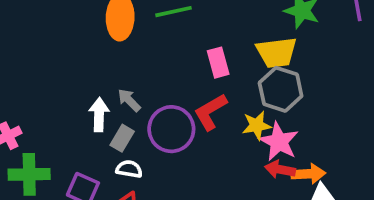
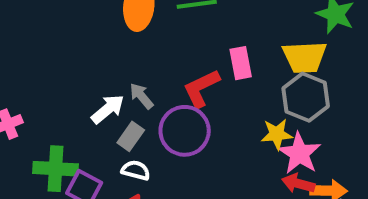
red L-shape: (210, 112) -> (201, 88), moved
white arrow: (99, 115) -> (108, 109), turned 44
green cross: (29, 174) -> (55, 169), moved

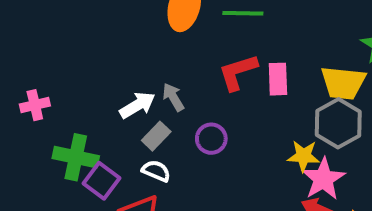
red L-shape: (201, 88) -> (238, 72), moved
purple circle: (185, 131) -> (211, 139), size x0.6

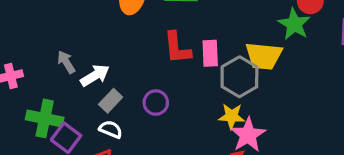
red L-shape: (238, 72) -> (177, 48), turned -78
gray arrow: (173, 97) -> (66, 62), moved
gray hexagon: (338, 123) -> (239, 77), moved

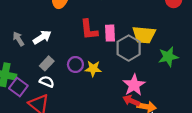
green star: (294, 24) -> (168, 57), moved, turned 30
white arrow: (95, 75) -> (42, 37), moved
yellow star: (232, 116) -> (93, 69), moved

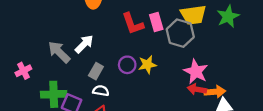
gray arrow: (18, 39) -> (59, 52), size x1.5
green star: (168, 57) -> (228, 16), moved

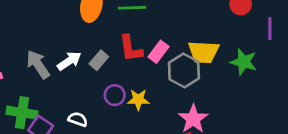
green star: (228, 16) -> (244, 62), turned 30
pink rectangle: (156, 22) -> (159, 52), turned 42
gray rectangle: (96, 71) -> (99, 60), moved

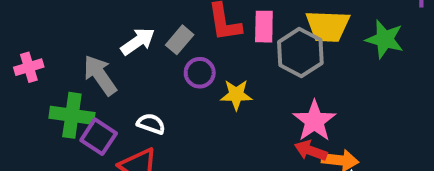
pink rectangle: (159, 52) -> (264, 27), turned -35
gray arrow: (38, 64) -> (100, 75), moved
purple circle: (115, 95) -> (200, 73), moved

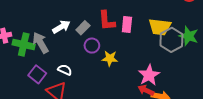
gray hexagon: (300, 52) -> (171, 40), moved
green cross: (72, 115) -> (24, 45), moved

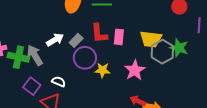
purple circle: (92, 46) -> (85, 58), size x1.5
pink star: (149, 75) -> (135, 70), moved

